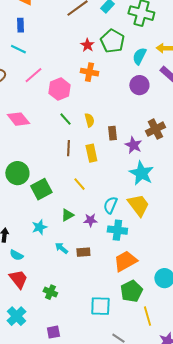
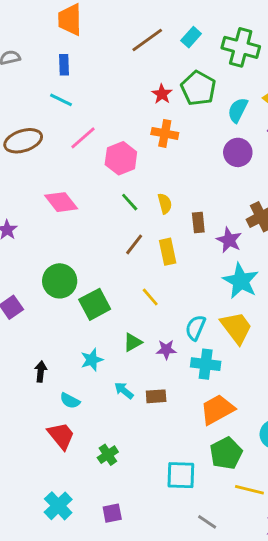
brown line: (68, 148) -> (134, 244), turned 35
cyan semicircle: (16, 255) -> (70, 401), moved
green cross: (50, 292) -> (108, 455), turned 32
cyan cross: (16, 316) -> (58, 506), moved
yellow line: (147, 316) -> (249, 490), turned -60

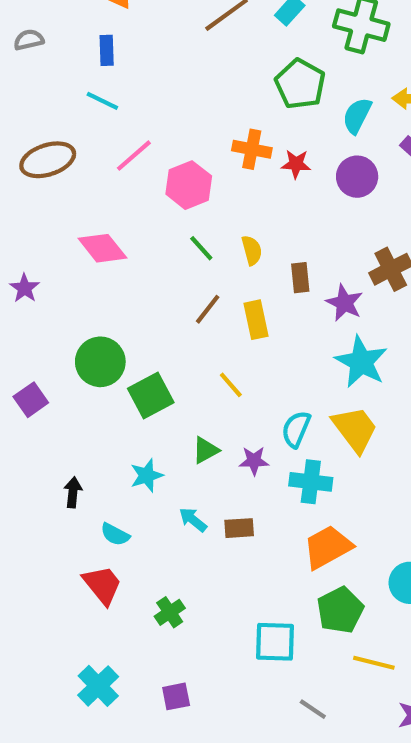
red star: (162, 94) -> (296, 164), moved, turned -30

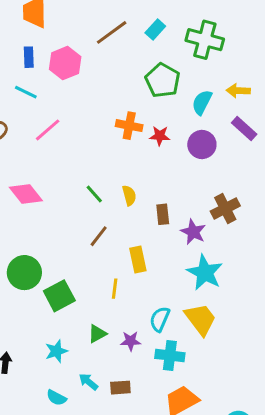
pink hexagon: (189, 185) -> (65, 63), moved
yellow rectangle: (256, 320) -> (138, 259), moved
yellow line: (231, 385) -> (115, 289), turned 48
cyan semicircle: (115, 534) -> (56, 398), moved

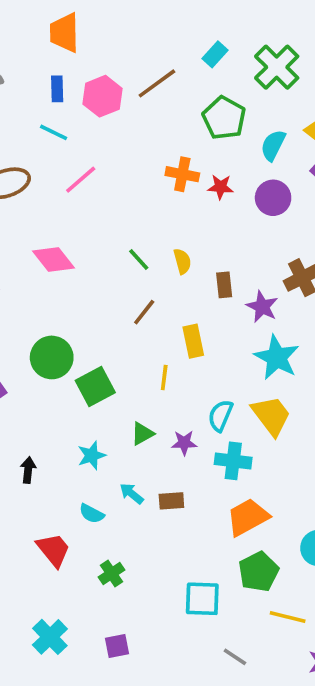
brown line: (112, 32) -> (157, 83), moved
green cross: (205, 40) -> (277, 67), turned 30

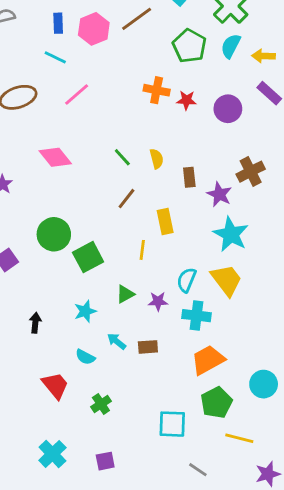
cyan semicircle: (273, 145) -> (231, 46), moved

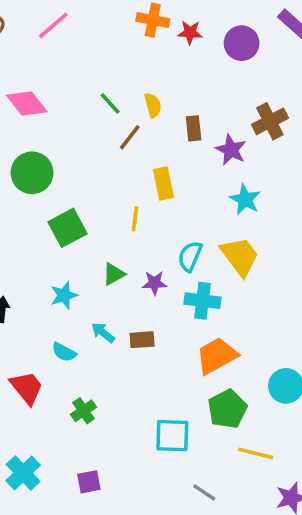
brown line: (127, 199) -> (130, 137), moved
green circle: (54, 234) -> (32, 173), moved
cyan star: (231, 234) -> (245, 199), size x0.7

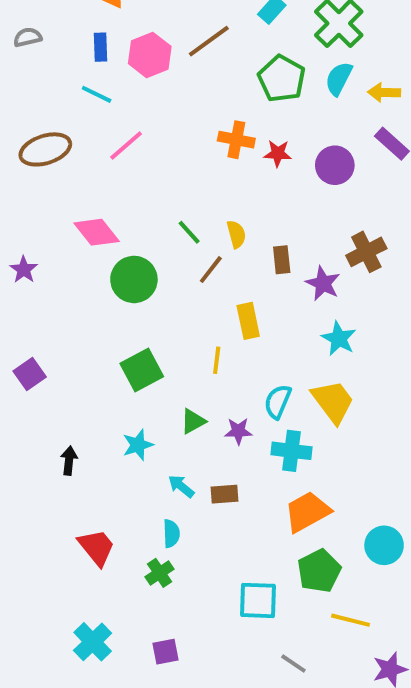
green circle: (32, 173) -> (134, 279), moved
cyan semicircle: (64, 352) -> (171, 534), moved, turned -120

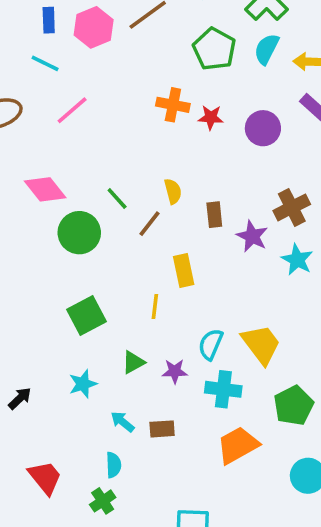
green line: (189, 232) -> (117, 198), moved
cyan star: (339, 339) -> (297, 260), moved
black arrow: (69, 461) -> (20, 398), turned 40
green pentagon: (319, 571) -> (294, 406), moved

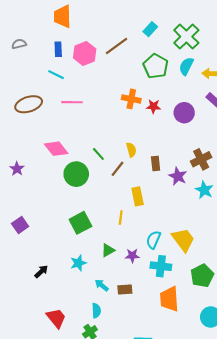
pink line: (72, 110) -> (72, 102), turned 42
orange trapezoid: (238, 445) -> (169, 299), turned -65

